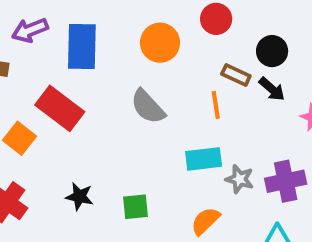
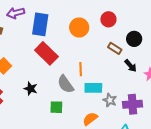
black arrow: (272, 89) -> (131, 66), moved
orange line: (216, 105) -> (81, 69), moved
gray semicircle: (148, 107) -> (66, 84), moved
red rectangle: (60, 108) -> (46, 53), moved
black star: (79, 197) -> (31, 89), moved

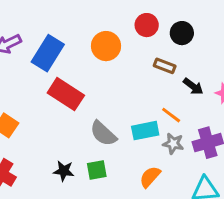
blue rectangle: (40, 24) -> (48, 53), turned 35
black circle: (134, 39) -> (182, 33), moved
orange line: (81, 69) -> (171, 115), moved, turned -40
black star: (31, 89) -> (64, 171), moved

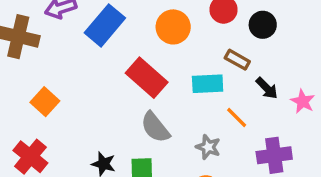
red rectangle: (66, 94) -> (147, 78), moved
cyan rectangle: (145, 131) -> (208, 84), moved
gray star: (173, 144) -> (208, 147), moved

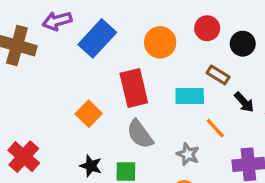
red rectangle: (147, 78) -> (134, 88), turned 33
orange square: (45, 102) -> (89, 114), moved

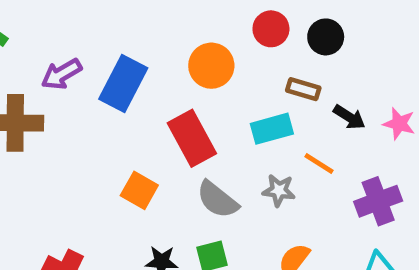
gray star: (188, 154) -> (279, 190), moved

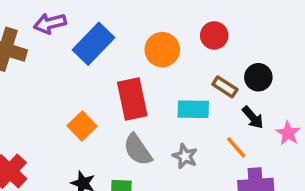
black circle: (326, 37) -> (258, 77), moved
orange line: (319, 164) -> (236, 147), moved

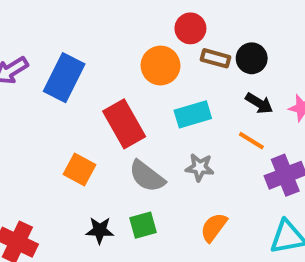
orange circle: (162, 50) -> (160, 66), moved
brown rectangle: (225, 87) -> (216, 58), moved

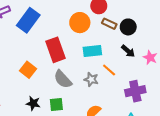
orange line: (251, 141) -> (109, 70), moved

